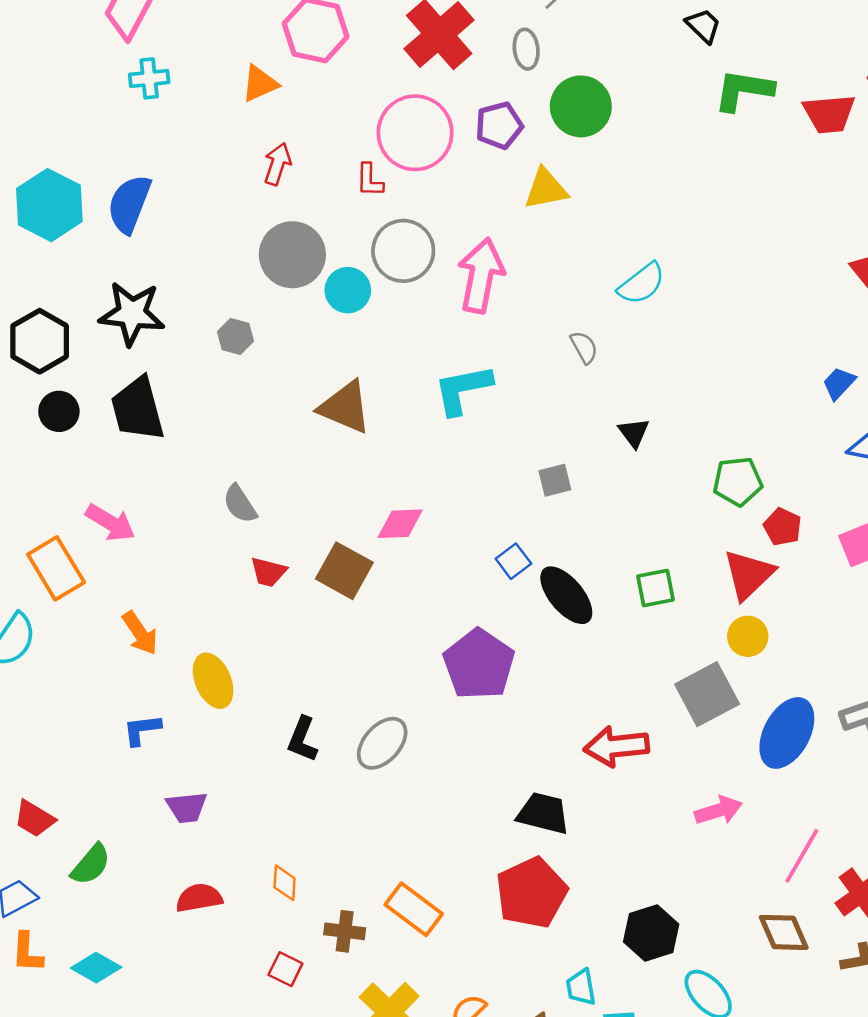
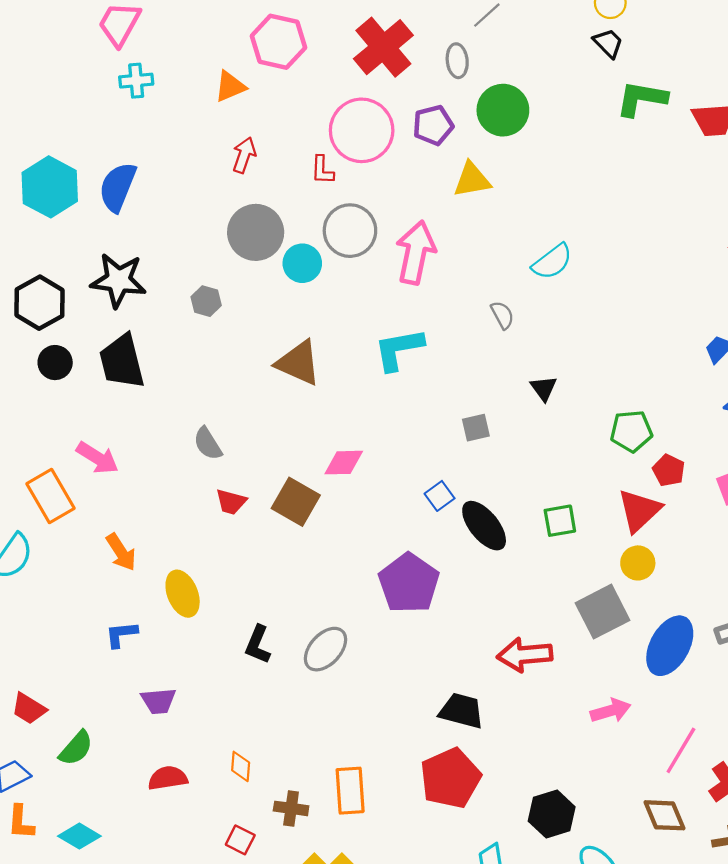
orange rectangle: (414, 909) -> (350, 791), turned 48

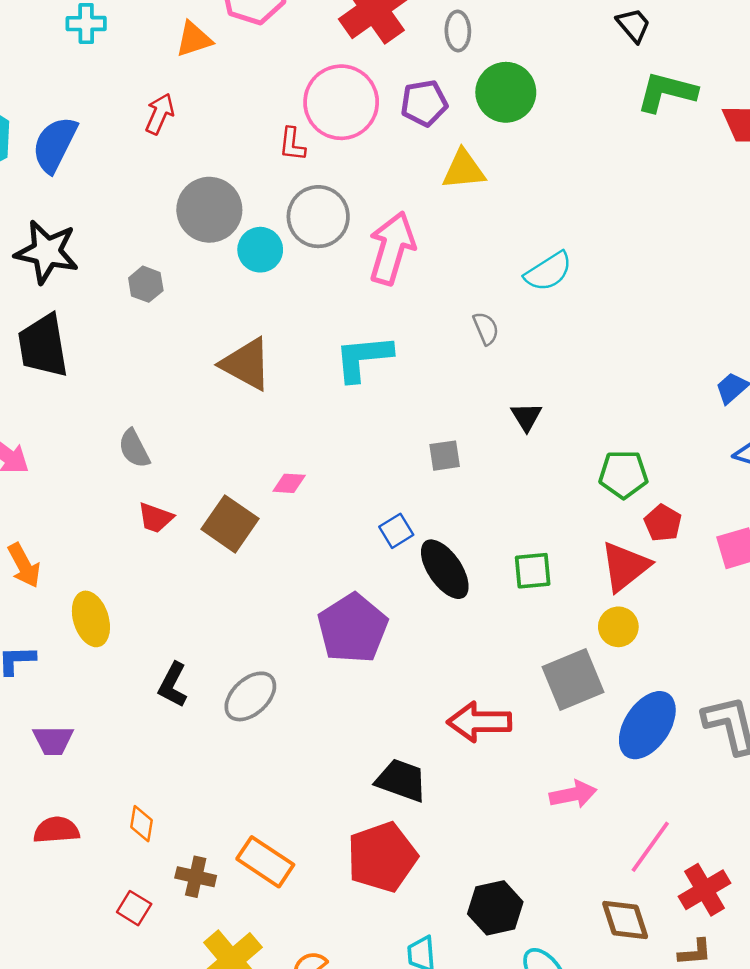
red arrow: (244, 155) -> (160, 114), moved
pink diamond: (344, 463) -> (289, 483), size x0.7
orange rectangle: (350, 791) -> (265, 862), turned -57

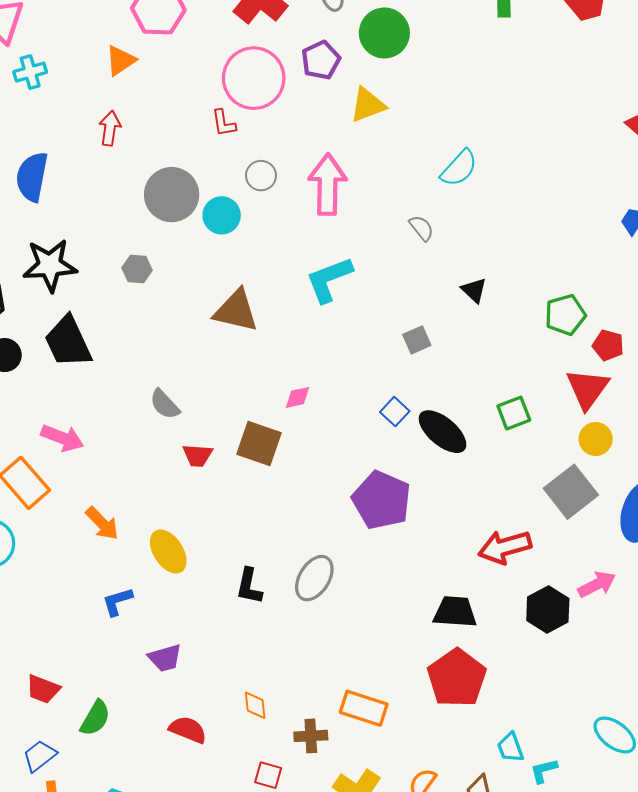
gray circle: (318, 217) -> (261, 176), size x0.6
red semicircle: (56, 830) -> (188, 730), turned 42
black hexagon: (495, 908) -> (548, 610), moved

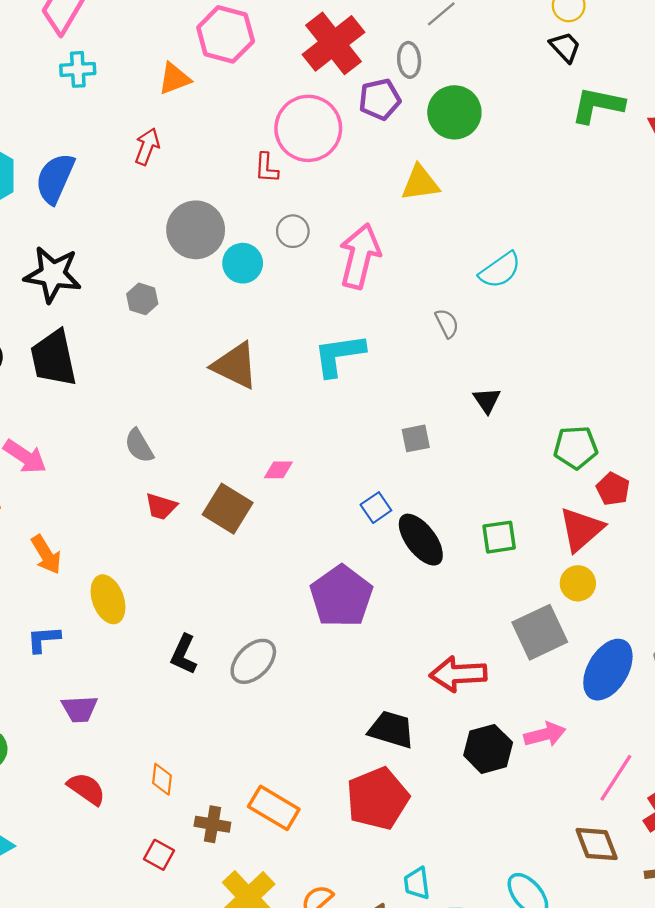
purple pentagon: (321, 60) -> (380, 99), moved

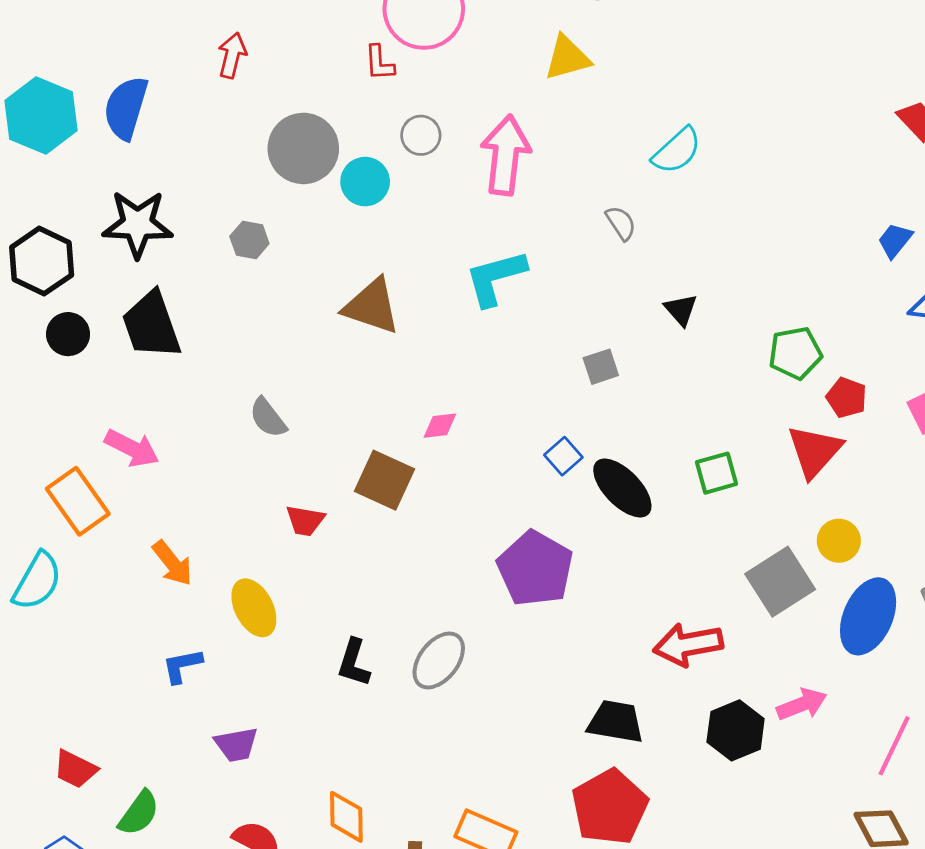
red trapezoid: (161, 506) -> (305, 521), moved
yellow circle: (578, 583) -> (839, 541), moved
orange diamond: (162, 779) -> (346, 817), size x1.4

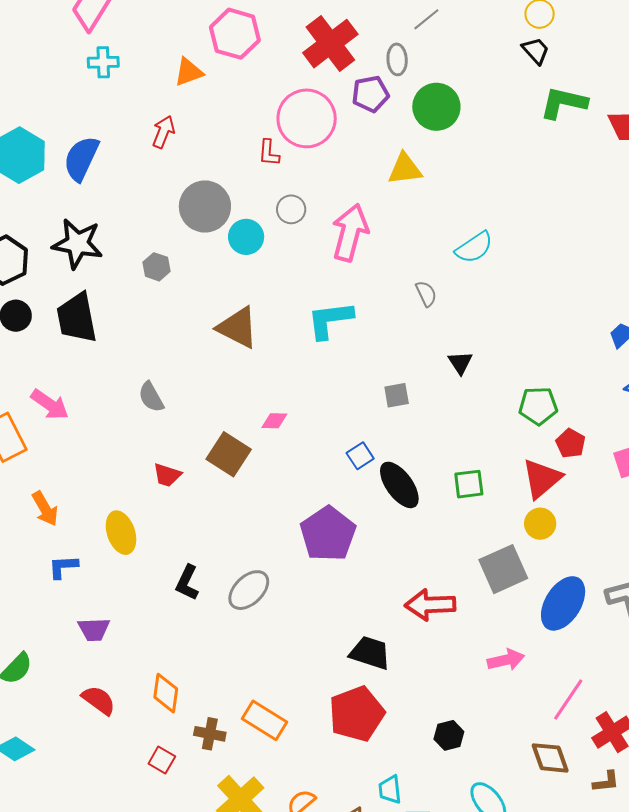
yellow circle: (839, 541) -> (540, 524), moved
orange arrow: (172, 563) -> (45, 509), moved
black hexagon: (736, 730) -> (449, 735), moved, size x0.7

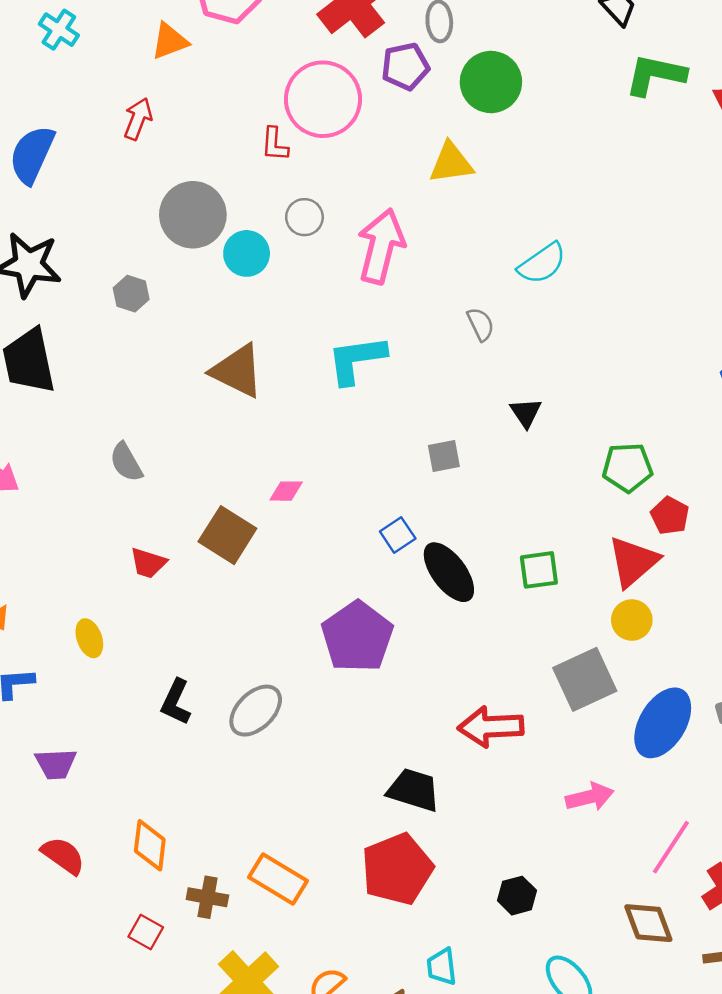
cyan cross: (103, 62) -> (59, 30), turned 36
yellow ellipse: (121, 533) -> (89, 638), size x0.7

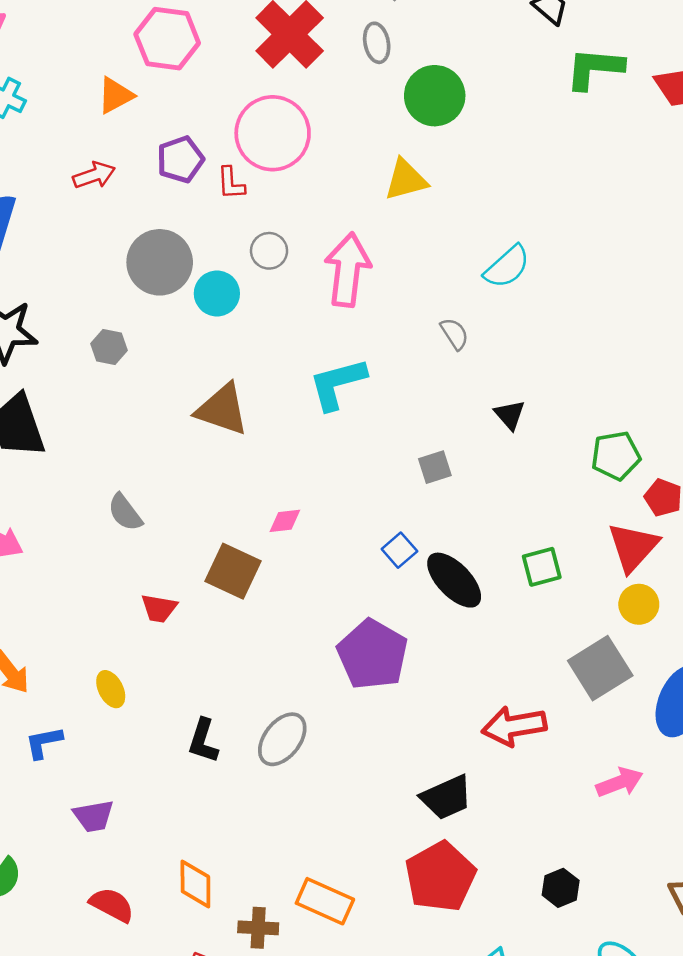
purple pentagon: (405, 66) -> (180, 159), moved
red arrow: (138, 119) -> (94, 175), turned 57
black trapezoid: (414, 790) -> (446, 797), turned 146

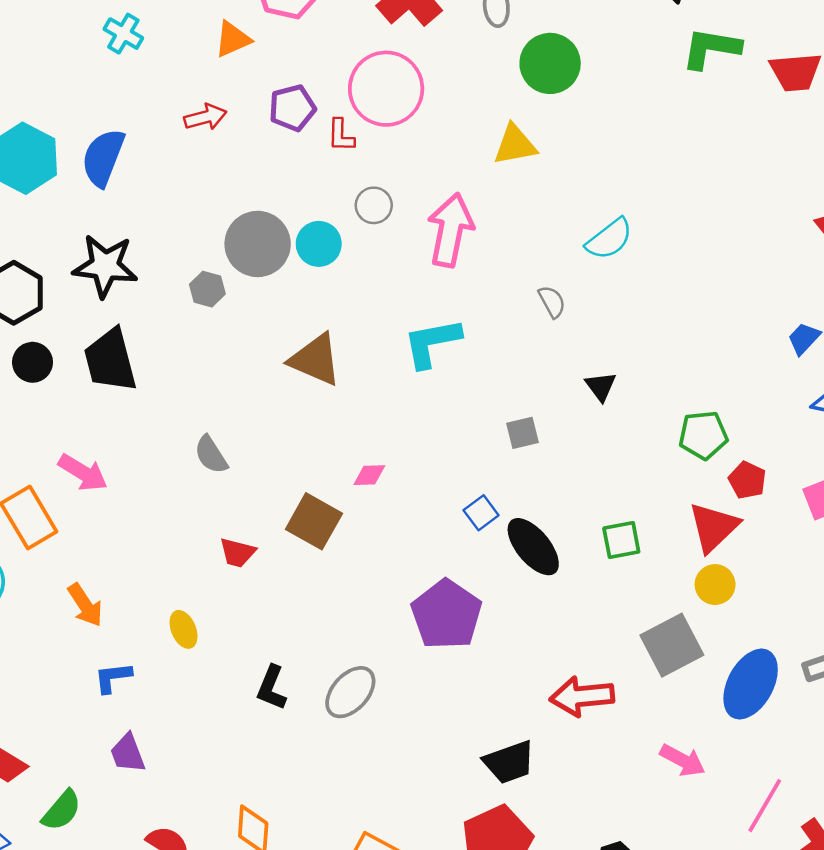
gray circle: (160, 262) -> (258, 244), moved
pink arrow: (620, 782) -> (683, 760), turned 45
purple trapezoid: (93, 816) -> (128, 753), moved, turned 75

